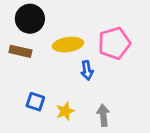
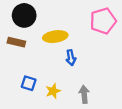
pink pentagon: (114, 43) -> (103, 21), moved

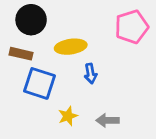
blue square: (29, 83) -> (40, 83), moved, size x1.6
gray arrow: (84, 94) -> (108, 120), turned -84

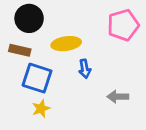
yellow star: (68, 116) -> (41, 109), moved
gray arrow: (108, 120) -> (118, 97), moved

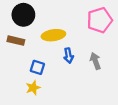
blue square: (37, 78) -> (37, 67), moved, size x0.6
gray arrow: (118, 97) -> (95, 61), moved, turned 70

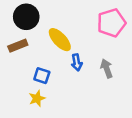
yellow ellipse: (53, 35) -> (60, 40), turned 55
brown rectangle: (16, 41) -> (18, 46), turned -35

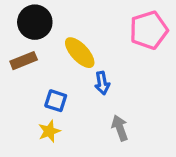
gray arrow: (107, 68) -> (120, 128), moved

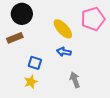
yellow ellipse: (80, 53) -> (63, 29), moved
blue arrow: (102, 83) -> (64, 52), turned 112

